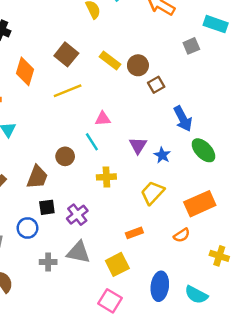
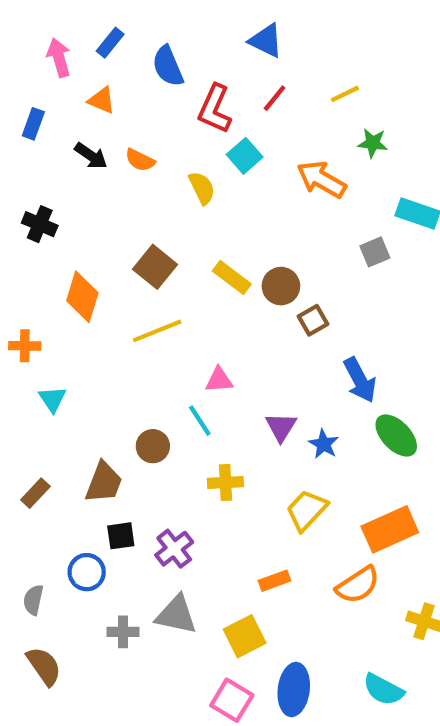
orange semicircle: (182, 235) -> (358, 585), size x1.5
blue ellipse: (160, 286) -> (294, 690), moved

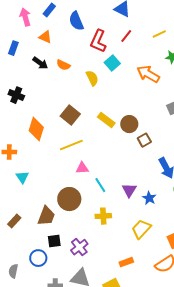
pink triangle: (219, 380) -> (82, 168), moved
cyan line: (200, 421) -> (100, 185), moved
brown circle: (153, 446) -> (69, 199), size x1.5

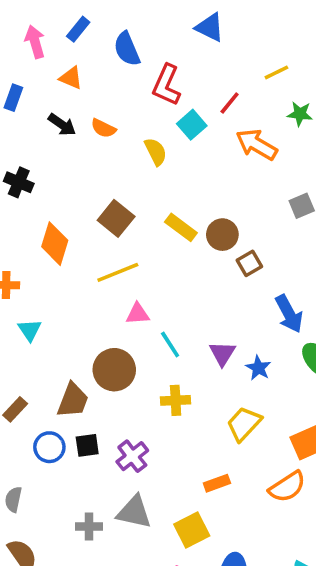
red line: (126, 36) -> (230, 103), moved
blue circle: (38, 258) -> (49, 447), moved

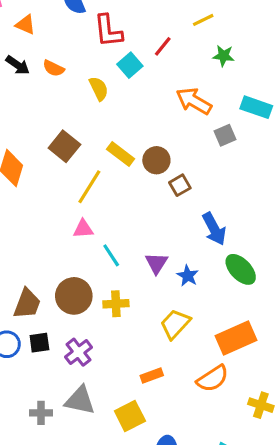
red L-shape: (167, 85) -> (108, 31), turned -30
orange arrow: (257, 144) -> (194, 101), moved
yellow line: (118, 272) -> (89, 187), moved, turned -36
brown circle: (114, 370) -> (74, 296), moved

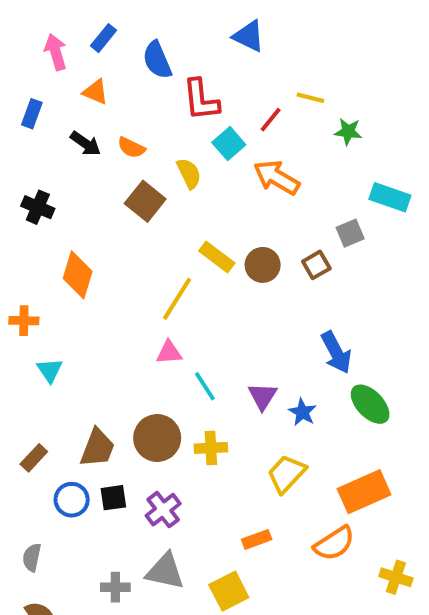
yellow line: (203, 20) -> (310, 98), moved, turned 40
orange arrow: (194, 101) -> (277, 177), moved
brown square: (64, 146) -> (145, 201), moved
brown square: (180, 185) -> (316, 265), moved

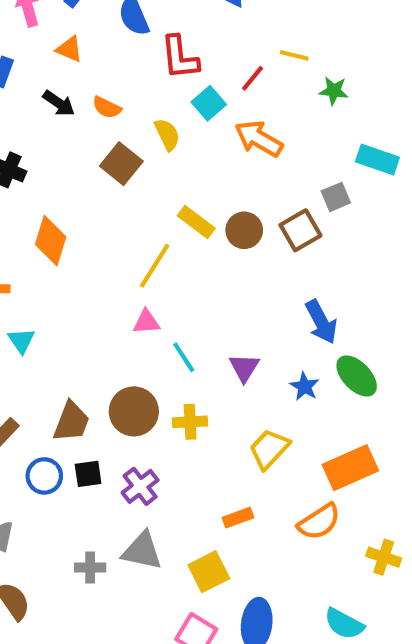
brown square: (316, 265) -> (300, 230), size x1.4
blue star: (302, 412) -> (305, 386), moved

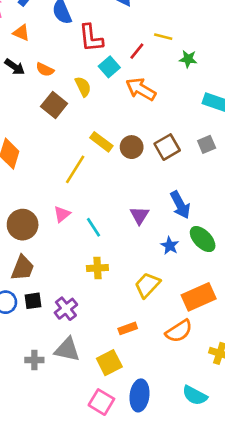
gray square: (336, 197) -> (207, 144), moved
pink triangle: (146, 322) -> (62, 214), moved, turned -36
purple triangle: (244, 368) -> (140, 215), moved
brown circle: (134, 411) -> (23, 225), moved

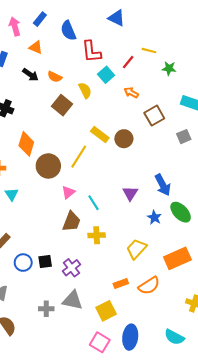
orange arrow: (141, 89) -> (131, 93), size x0.6
brown square: (167, 147) -> (154, 116), moved
brown circle: (23, 225) -> (48, 166), moved
brown trapezoid: (23, 268) -> (71, 222), moved
orange semicircle: (179, 331) -> (149, 286), moved

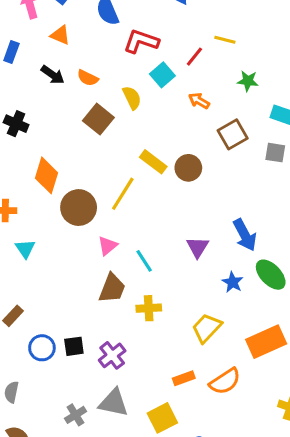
red L-shape: (91, 52) -> (141, 41), turned 115
green star: (169, 68) -> (248, 81), moved
gray square: (184, 137) -> (275, 153), moved, turned 32
gray cross: (46, 309) -> (75, 415), turned -32

